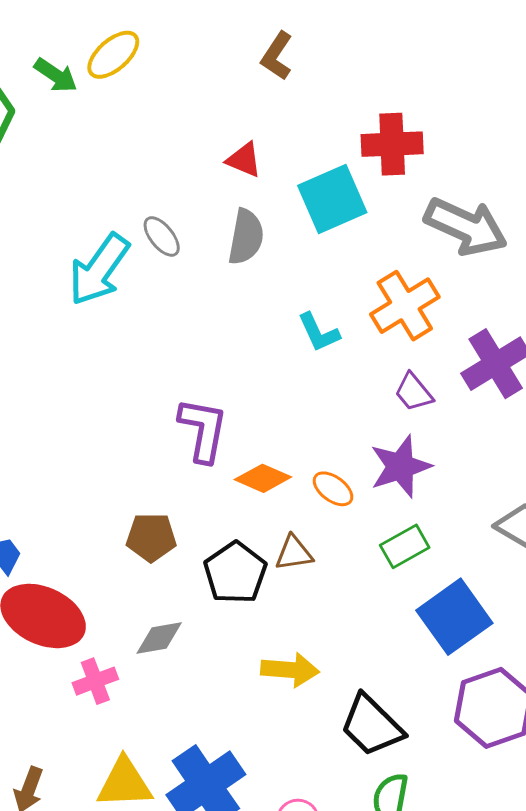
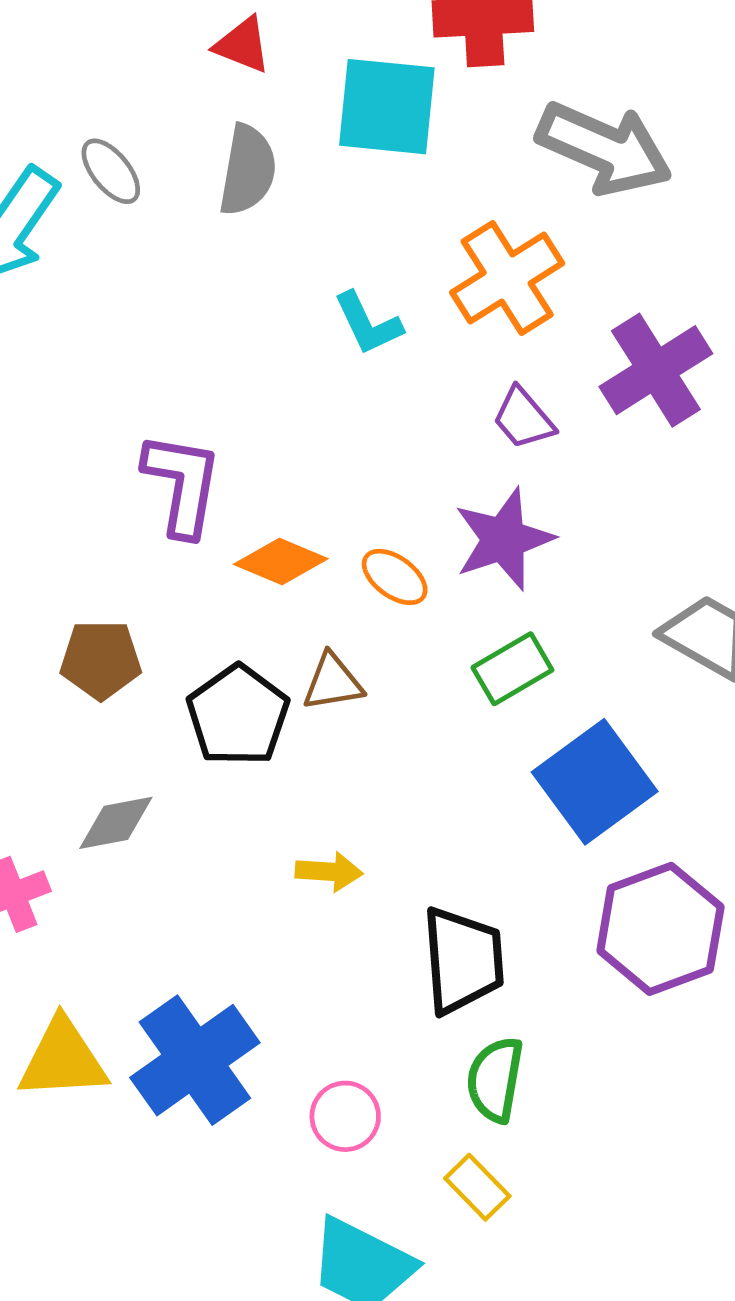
cyan square: (332, 199) -> (387, 107), turned 30
yellow arrow: (290, 670) -> (329, 872), size x0.7
black trapezoid: (372, 726) -> (463, 960), turned -138

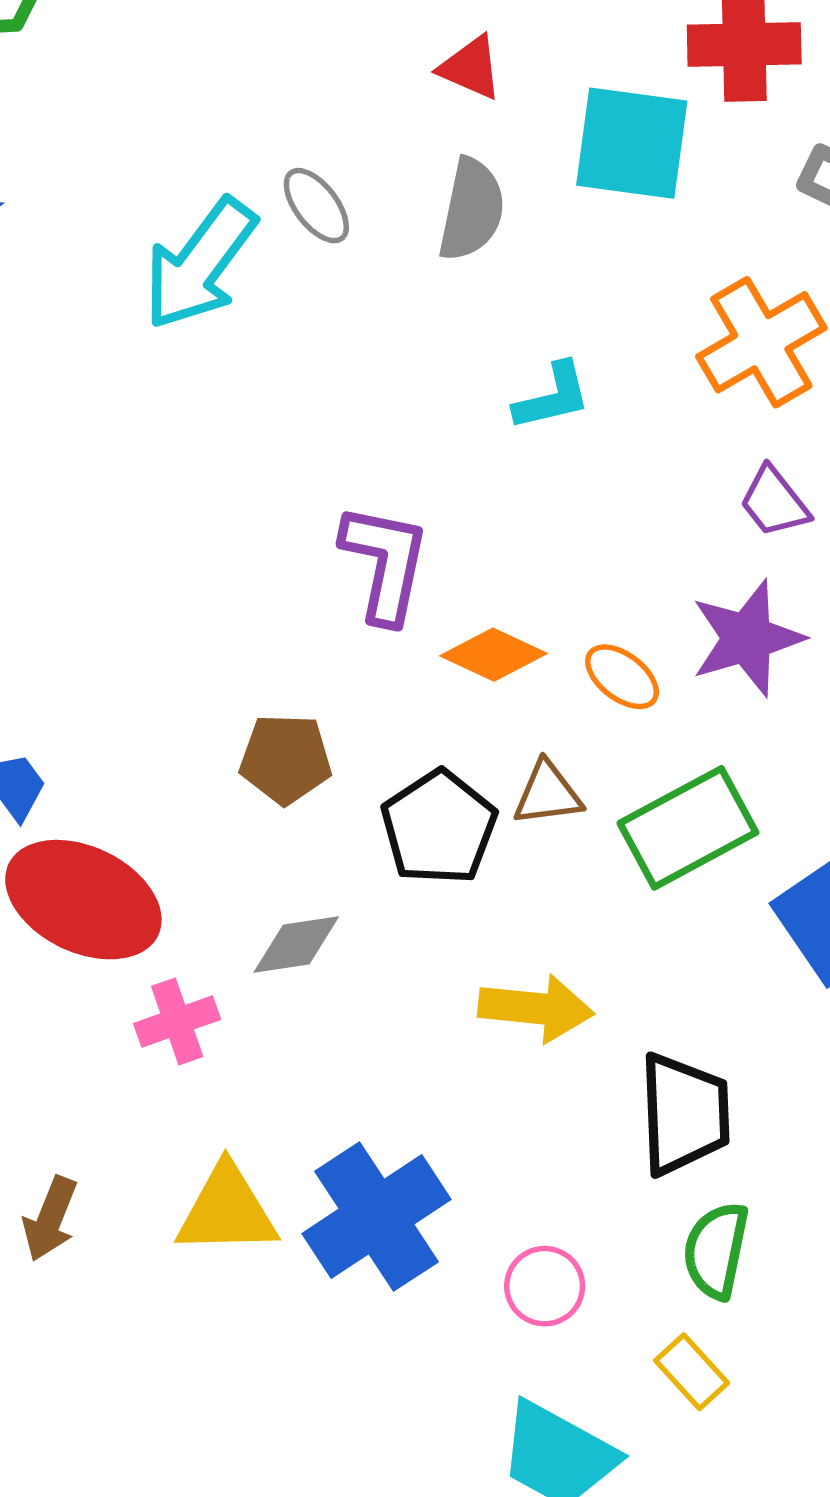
cyan L-shape: (368, 323) -> (552, 397), moved, turned -80
green rectangle: (512, 669) -> (688, 828), moved, size x1.5
yellow arrow: (329, 872) -> (536, 1008), size x1.5

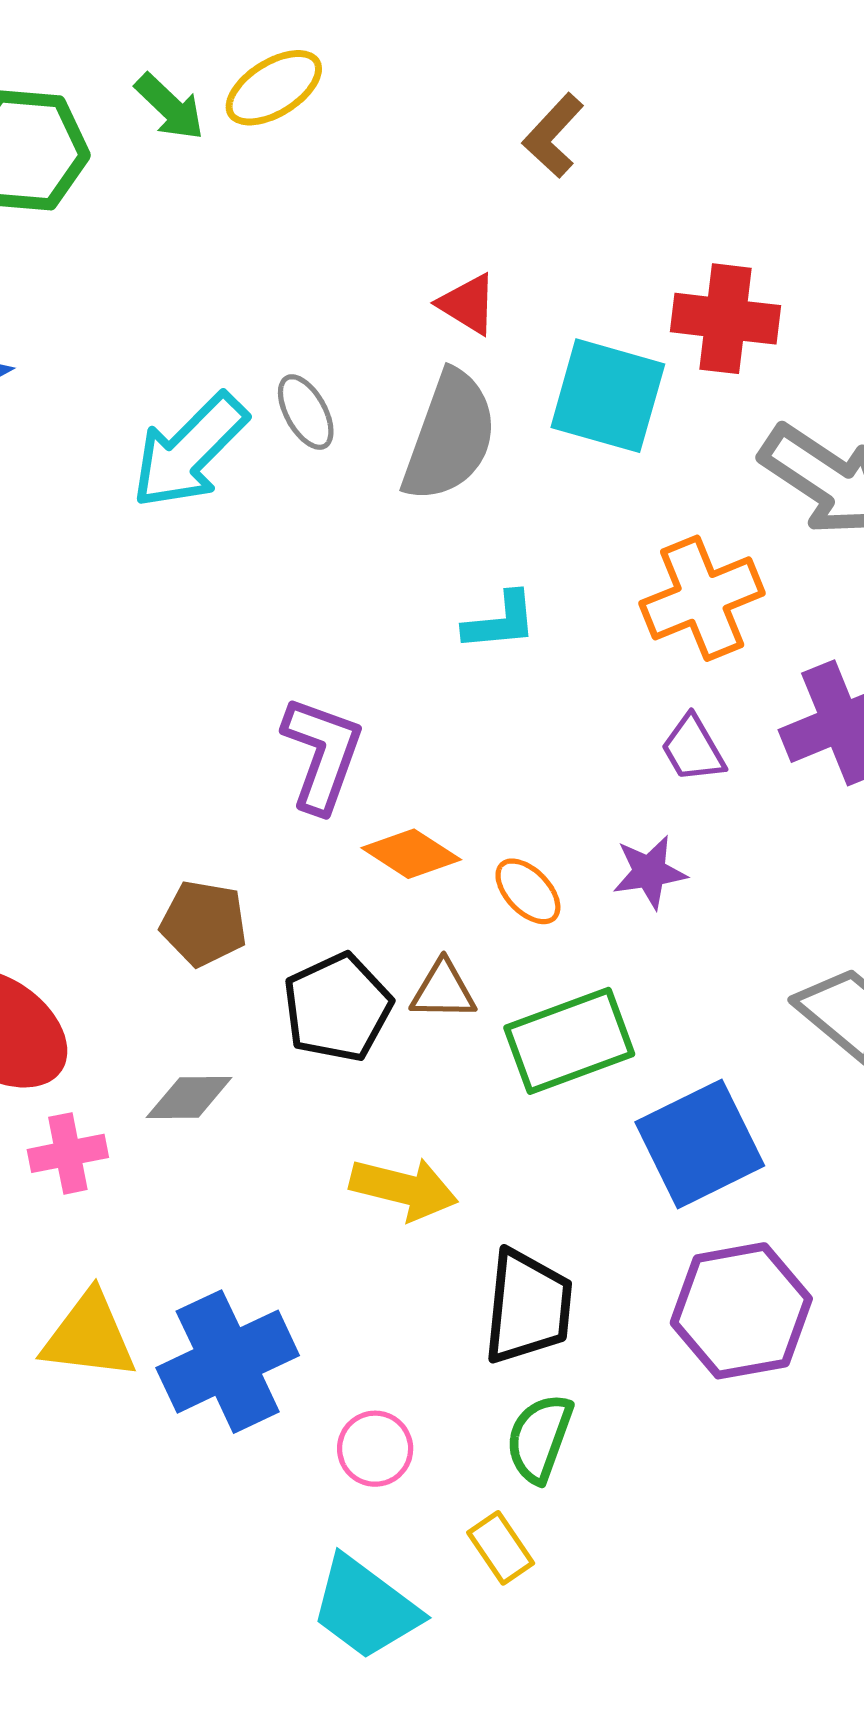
gray semicircle: (472, 210) -> (450, 436), size x1.4
purple star: (747, 638) -> (650, 872), size x0.7

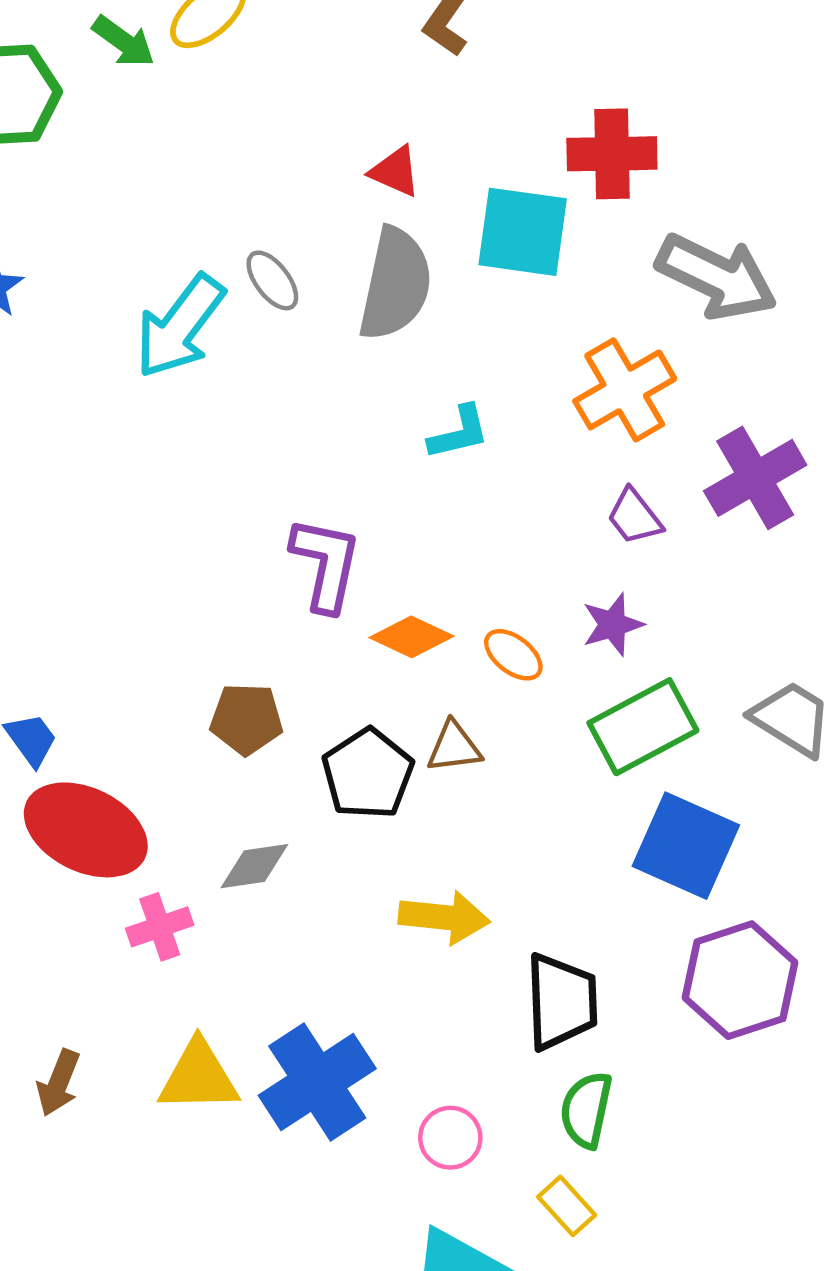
green rectangle: (569, 1041) -> (643, 727), moved
blue square: (700, 1144) -> (686, 846), turned -32

